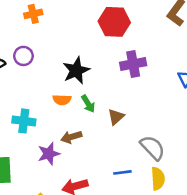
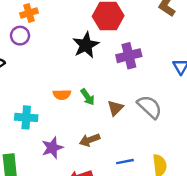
purple circle: (23, 56) -> (20, 36), moved
black star: (76, 70) -> (86, 45), moved
brown arrow: (71, 137) -> (90, 140), moved
gray semicircle: (153, 148) -> (150, 107), moved

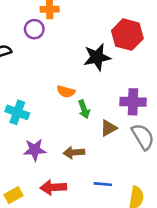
purple cross: (129, 56) -> (133, 102), moved
orange semicircle: (62, 95) -> (66, 92), moved

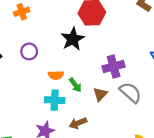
purple circle: (34, 29) -> (29, 51), moved
cyan cross: (17, 112) -> (55, 100), moved

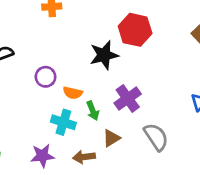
purple circle: (29, 51) -> (46, 77), moved
purple cross: (114, 66) -> (128, 98), moved, turned -35
brown triangle: (100, 94) -> (111, 138), moved

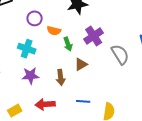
cyan cross: (63, 122) -> (27, 49), moved
gray semicircle: (156, 137) -> (120, 54), moved
brown arrow: (84, 157) -> (61, 77), turned -91

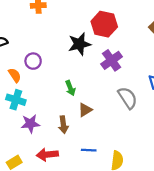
orange semicircle: (54, 31) -> (15, 75), moved, turned -136
purple cross: (94, 36) -> (112, 60), moved
cyan cross: (27, 49) -> (16, 100), moved

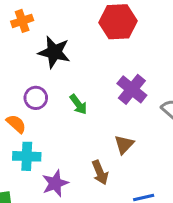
black star: (79, 44) -> (54, 52), moved, turned -30
purple cross: (112, 60) -> (132, 89), moved
green arrow: (70, 88) -> (78, 104), moved

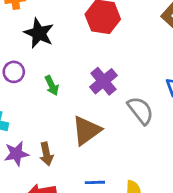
brown triangle: (124, 145) -> (86, 130), size x1.6
brown arrow: (100, 173) -> (46, 154), moved

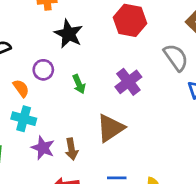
gray semicircle: (140, 111) -> (176, 57), moved
purple star: (16, 154) -> (43, 148), turned 30

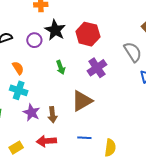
red hexagon: (130, 20) -> (88, 34), moved
purple circle: (43, 70) -> (34, 40), moved

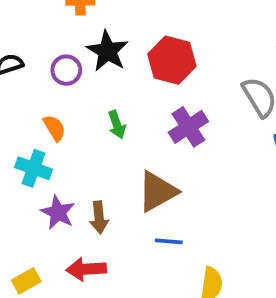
orange semicircle: (18, 68) -> (54, 128), moved
blue line: (84, 138) -> (169, 241), moved

